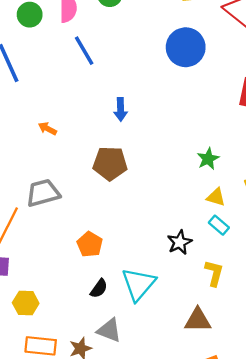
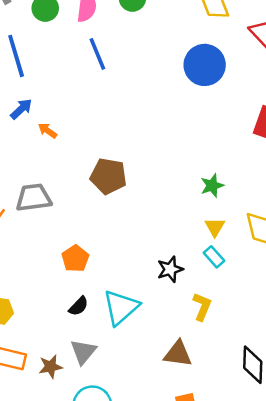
blue arrow: (121, 109) -> (21, 109), moved, turned -140
yellow triangle: (216, 197) -> (215, 227), turned 36
gray triangle: (109, 330) -> (83, 352), turned 40

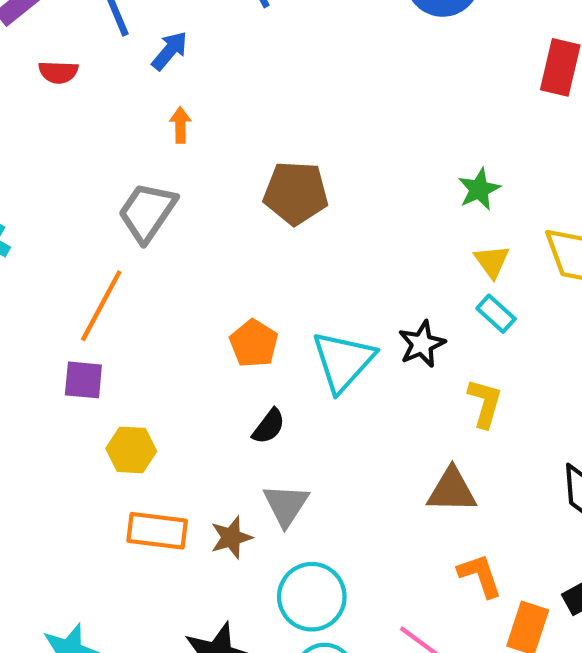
blue arrow: (21, 109) -> (170, 51), moved
orange arrow: (47, 131) -> (180, 125), turned 60
gray trapezoid: (34, 198) -> (147, 212), moved, turned -42
cyan triangle: (121, 307) -> (343, 361), moved

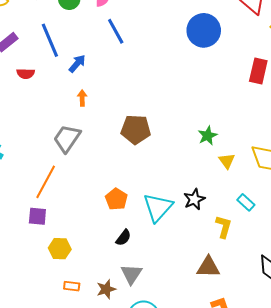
green star: (479, 189) -> (208, 136), moved
cyan rectangle: (496, 314) -> (246, 202), moved
orange rectangle: (157, 531) -> (72, 286), size x0.6

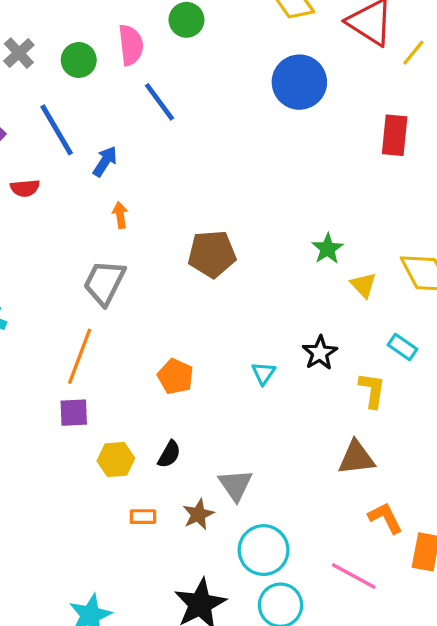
orange pentagon: (116, 199) -> (176, 376), moved
cyan triangle: (158, 207) -> (263, 373), size x0.5
black semicircle: (123, 238) -> (169, 454), moved

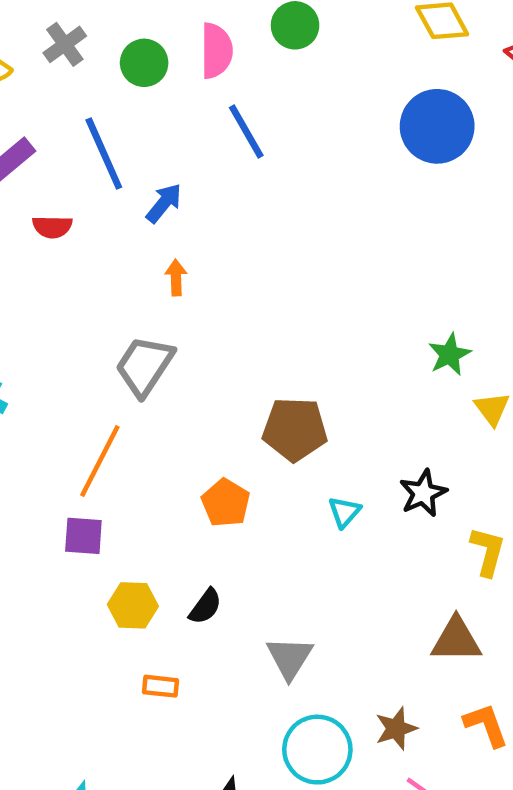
brown pentagon: (212, 254) -> (295, 429), moved
brown star: (198, 514) -> (396, 729), moved

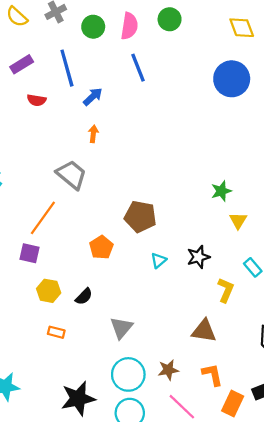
gray trapezoid: (144, 366) -> (72, 175), turned 88

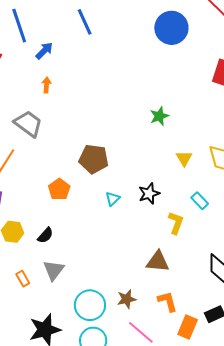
green star: (221, 191) -> (159, 116), moved
gray triangle: (121, 328) -> (54, 270), moved
orange rectangle: (56, 332) -> (23, 279), moved, turned 49

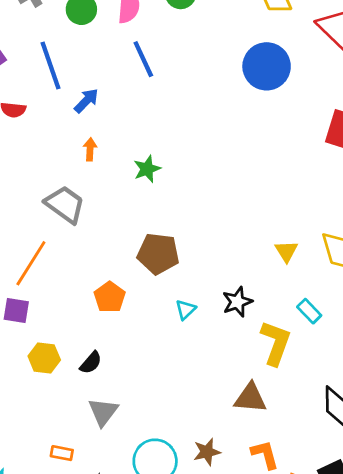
green star: (159, 116) -> (147, 169), moved
yellow L-shape: (176, 223) -> (276, 343), size x1.4
orange rectangle: (23, 279) -> (62, 453), moved, turned -49

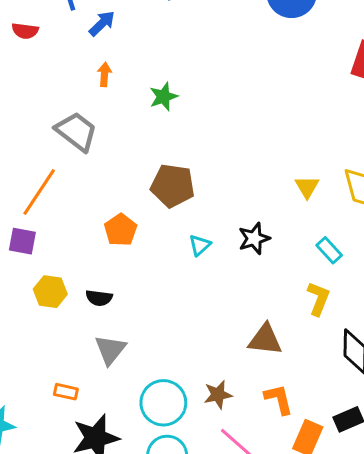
yellow L-shape: (276, 343) -> (318, 299), moved, size x0.7
black semicircle: (91, 363) -> (99, 298), turned 55

